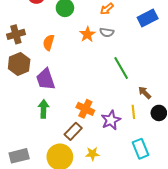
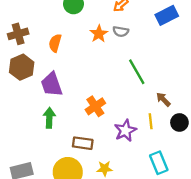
orange cross: (85, 109) -> (95, 106), moved, turned 30
brown rectangle: (73, 131) -> (83, 143), turned 54

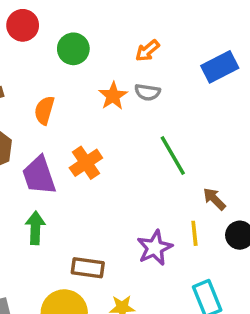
orange cross: (95, 106) -> (86, 163), moved

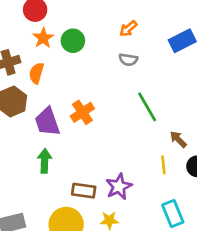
green circle: (73, 49) -> (73, 41), moved
orange star: (113, 96) -> (43, 38), moved
orange semicircle: (44, 110) -> (36, 73), moved
purple star: (155, 248) -> (119, 187), moved

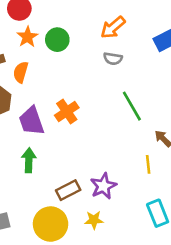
orange arrow: (128, 29) -> (113, 27), size x1.4
brown rectangle: (84, 191) -> (68, 190), turned -35

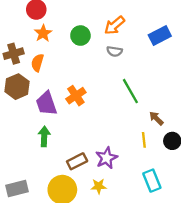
green circle: (57, 40) -> (80, 36), moved

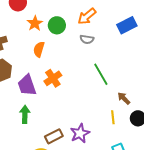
orange star: (43, 33) -> (35, 23), moved
orange semicircle: (37, 63) -> (39, 49), moved

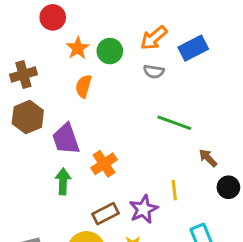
blue rectangle: (127, 25) -> (193, 48), moved
green line: (101, 74) -> (174, 123), turned -40
orange cross: (53, 78) -> (104, 164), moved
yellow line: (113, 117) -> (174, 190), moved

